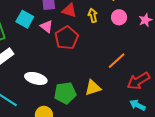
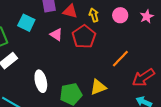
pink triangle: (47, 26) -> (56, 35), moved
red pentagon: (67, 38) -> (84, 37), moved
white ellipse: (36, 78) -> (41, 81), turned 65

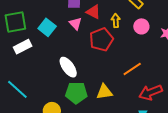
cyan square: (26, 23) -> (47, 27), moved
pink triangle: (56, 35) -> (75, 24), moved
white ellipse: (41, 81) -> (68, 67), moved, turned -35

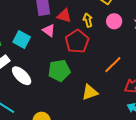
white ellipse: (68, 67) -> (22, 76), moved
green pentagon: (76, 93) -> (59, 71), moved

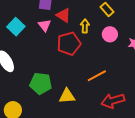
green pentagon: (59, 71) -> (41, 83), moved

